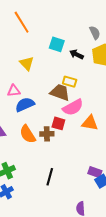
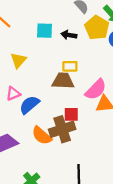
yellow triangle: (27, 63) -> (18, 60), turned 42
pink semicircle: (73, 107) -> (96, 90), moved
brown cross: (47, 134) -> (62, 129), size x1.6

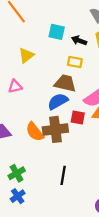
yellow rectangle: (70, 66) -> (75, 62), moved
blue semicircle: (29, 105) -> (58, 101), moved
red square: (71, 114) -> (78, 117), moved

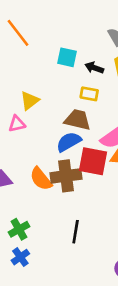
yellow triangle: (26, 55) -> (30, 101), moved
red square: (78, 117) -> (93, 161), size x1.6

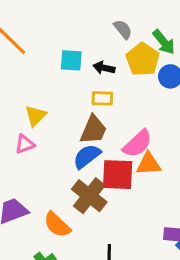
brown trapezoid: (78, 120) -> (93, 130), turned 108
brown cross: (66, 176) -> (89, 196), turned -36
orange semicircle: (41, 179) -> (57, 225), moved

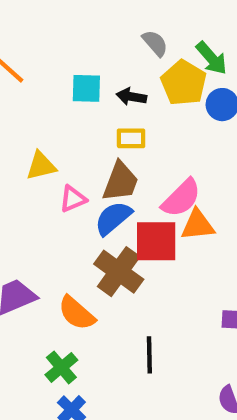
yellow triangle: (36, 116) -> (41, 166), turned 35
pink triangle: (25, 144) -> (73, 199), moved

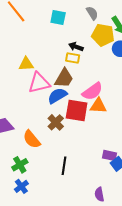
yellow pentagon: (184, 83) -> (103, 35), turned -30
cyan square: (86, 88) -> (58, 17), moved
black arrow: (131, 97) -> (76, 47), moved
pink triangle: (73, 199) -> (39, 83), size x1.6
brown cross: (119, 272) -> (56, 122), size x0.7

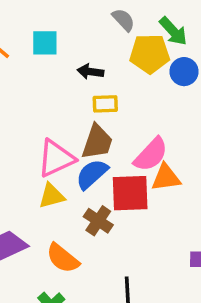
cyan square: (58, 17) -> (45, 43), moved
black arrow: (76, 47) -> (90, 72), moved
yellow triangle: (26, 64) -> (52, 196), moved

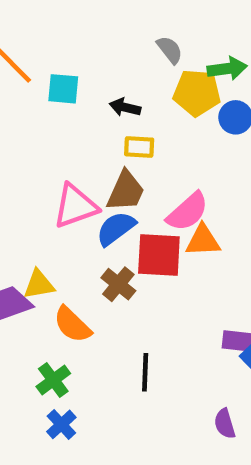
green arrow: (173, 31) -> (227, 69), turned -60
cyan square: (45, 43) -> (63, 89), moved
yellow triangle: (52, 196) -> (39, 284), moved

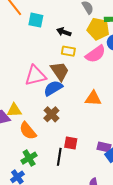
brown trapezoid: (126, 191) -> (60, 71), turned -65
pink semicircle: (188, 212) -> (95, 54), moved
red square: (159, 255) -> (71, 143), moved, size x0.6
green cross: (53, 380) -> (29, 158), moved

